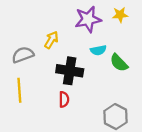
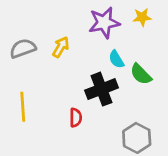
cyan semicircle: (98, 50) -> (116, 59), turned 70
gray semicircle: (23, 55) -> (23, 48), moved
black cross: (70, 71) -> (101, 89), moved, turned -30

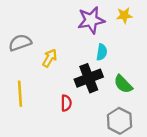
yellow arrow: (61, 47) -> (50, 58), moved
cyan semicircle: (116, 59) -> (102, 52), turned -140
green semicircle: (141, 74) -> (123, 84), moved

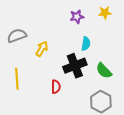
purple star: (91, 20) -> (77, 17), size x0.6

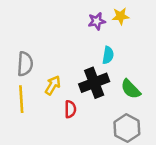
yellow star: (105, 13) -> (121, 16), moved
gray semicircle: (17, 36) -> (25, 64), moved, turned 114
yellow arrow: (42, 49) -> (53, 85), moved

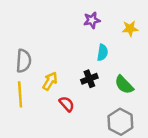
yellow star: (121, 16) -> (130, 29), moved
black cross: (94, 83) -> (89, 79), size x0.6
red semicircle: (70, 109) -> (67, 104), turned -42

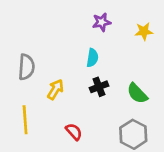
cyan semicircle: (103, 52) -> (92, 58), moved
yellow line: (20, 94) -> (25, 120), moved
red semicircle: (67, 104) -> (74, 132), moved

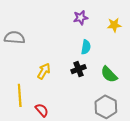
cyan semicircle: (92, 58) -> (86, 47), moved
gray semicircle: (26, 67) -> (14, 38), moved, turned -90
red semicircle: (74, 132) -> (42, 110), moved

